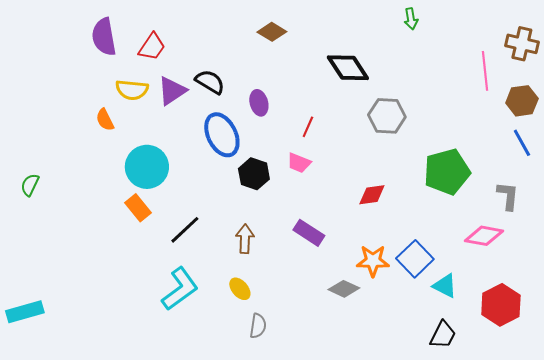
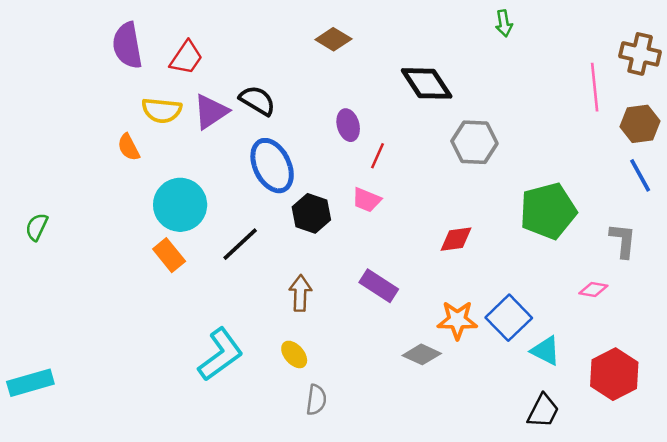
purple ellipse: (259, 103) -> (348, 125), moved
black line: (185, 230) -> (240, 244), moved
pink diamond: (484, 236) -> (593, 289), size x0.6

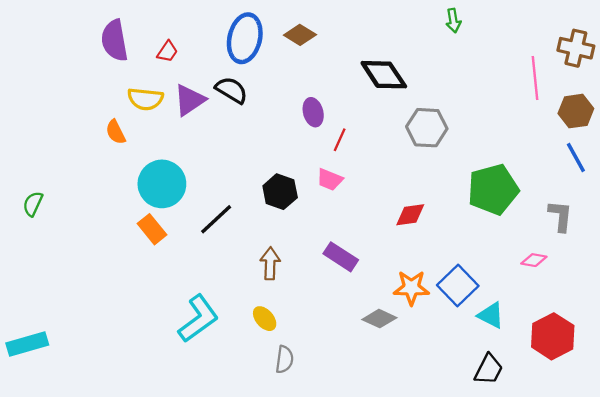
red trapezoid: (186, 58) -> (167, 51), size x0.7
blue ellipse: (272, 166) -> (245, 38), moved, turned 39

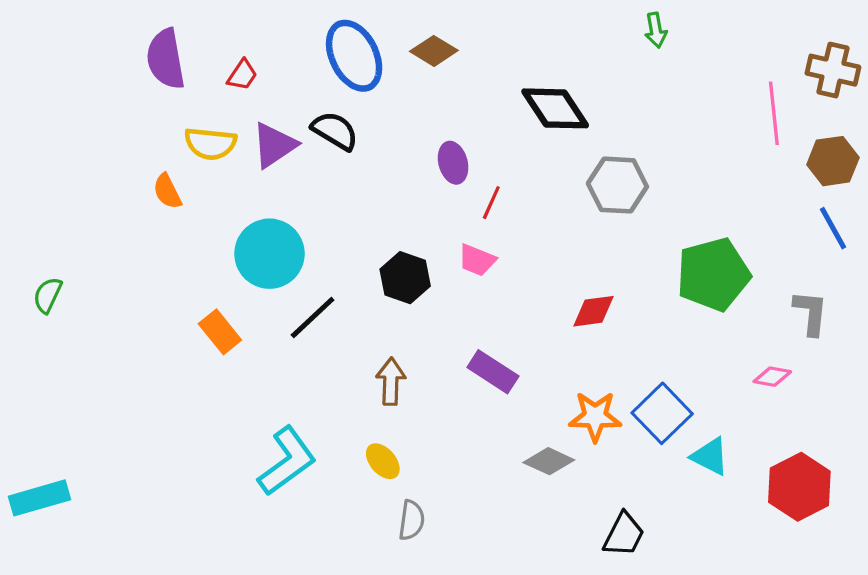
blue ellipse: (245, 38) -> (354, 56), turned -39
cyan circle: (162, 184) -> (269, 254), moved
black trapezoid: (489, 369) -> (624, 535), moved

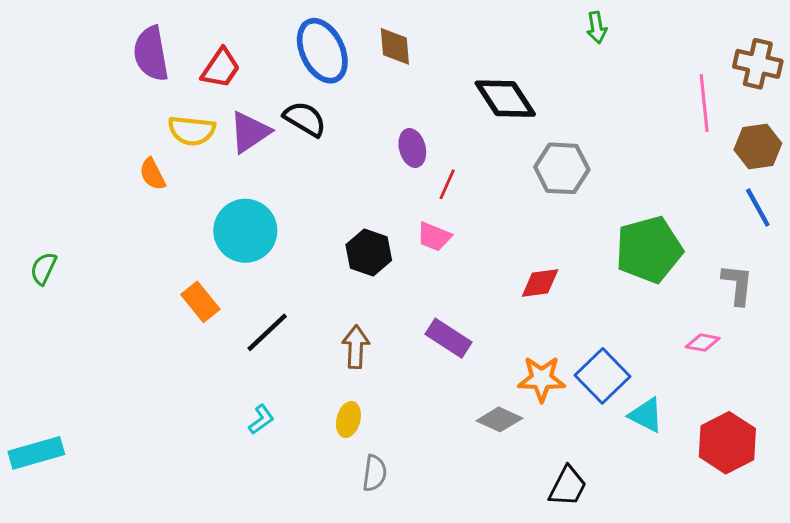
brown diamond: (434, 51) -> (395, 46), turned 54
red trapezoid: (242, 75) -> (221, 68), size x1.4
black line: (313, 318) -> (267, 332), moved
cyan L-shape: (287, 461) -> (261, 419), size x0.5
yellow ellipse: (383, 461) -> (348, 419), turned 56

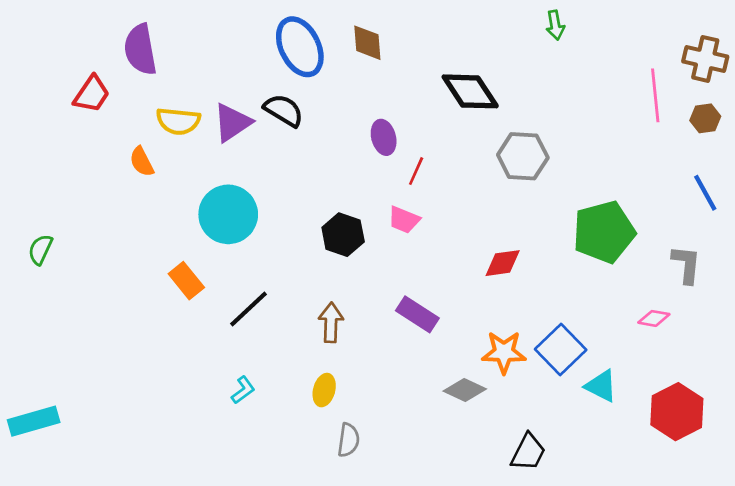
red trapezoid: (221, 68) -> (92, 94), moved
brown hexagon: (758, 147) -> (705, 118), moved, size x0.7

